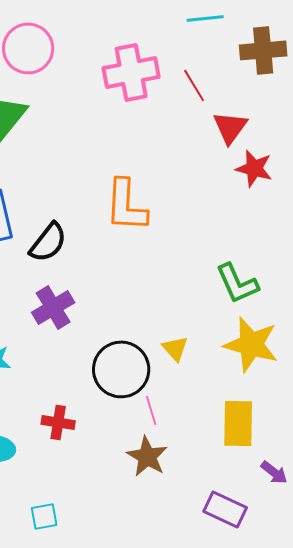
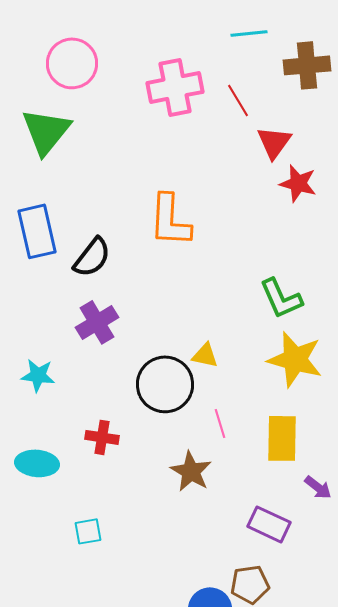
yellow triangle: (175, 348) -> (205, 355), moved, turned -36
pink line: (151, 410) -> (220, 423), moved

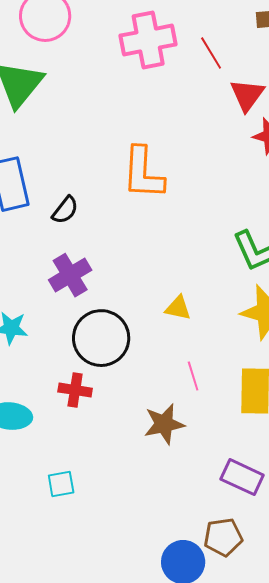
black semicircle: (92, 257) -> (65, 210), size x0.7
black circle: (165, 384) -> (101, 338), moved
brown star: (191, 471) -> (164, 424), turned 30

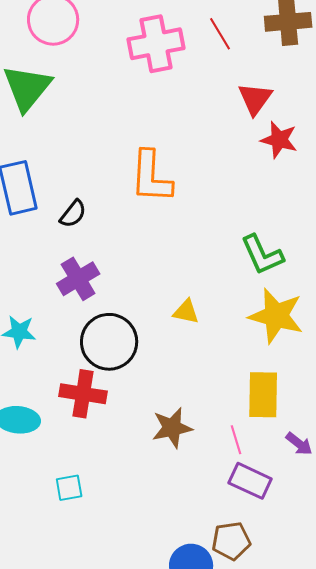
red line: (211, 53) -> (220, 34), moved
pink line: (193, 376) -> (236, 440), moved
red cross: (75, 390) -> (83, 394), size x1.4

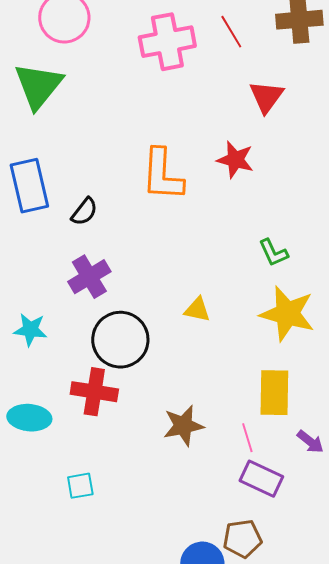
red star: (279, 140) -> (235, 160), moved
green L-shape: (262, 255) -> (273, 253), size x0.7

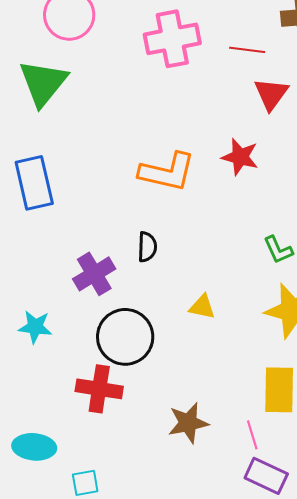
red line: (231, 32) -> (247, 50), moved, turned -52
orange L-shape: (162, 175) -> (167, 172), turned -80
black semicircle: (84, 212) -> (147, 247), moved, turned -36
cyan ellipse: (29, 418) -> (34, 447), moved

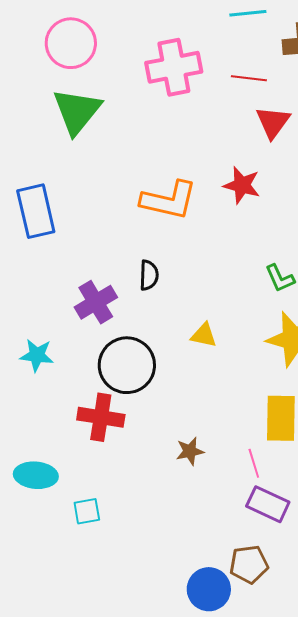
green triangle: (43, 83) -> (77, 111), moved
brown star: (188, 423) -> (190, 451), size x0.7

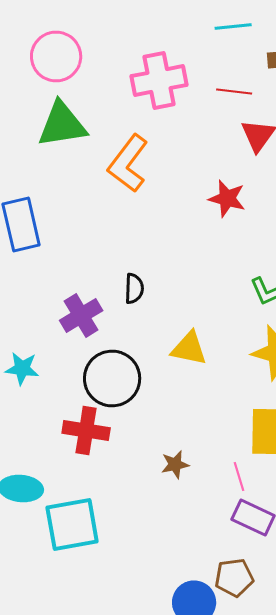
green triangle: (77, 111) -> (62, 124), turned 42
orange L-shape: (169, 200) -> (128, 164), moved, turned 114
yellow triangle: (204, 335) -> (189, 348), size x1.4
cyan square: (87, 511) -> (72, 524), size x2.0

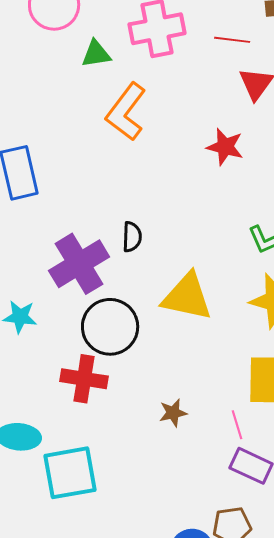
green triangle: (62, 124) -> (96, 54), moved, size x0.6
purple cross: (81, 316) -> (79, 264), size x1.4
yellow triangle: (189, 348) -> (187, 297), size x1.4

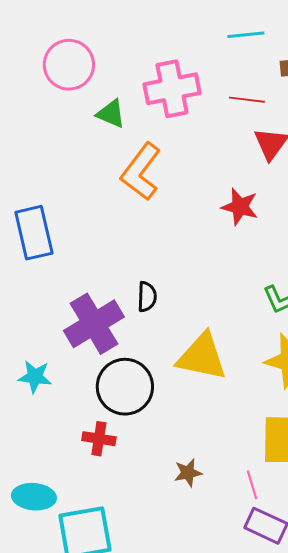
green triangle: (96, 54) -> (111, 114), turned 32
red cross: (84, 379) -> (99, 439), size x0.7

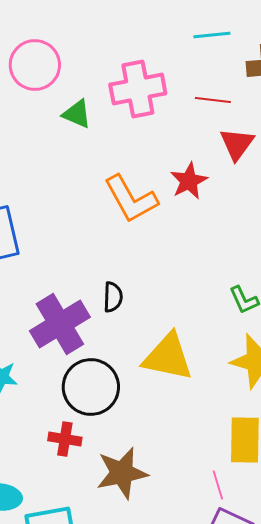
orange L-shape: (141, 172) -> (131, 199), moved, turned -66
red star: (240, 207) -> (189, 181), moved, turned 30
brown star: (188, 473) -> (122, 473), moved, size x1.8

